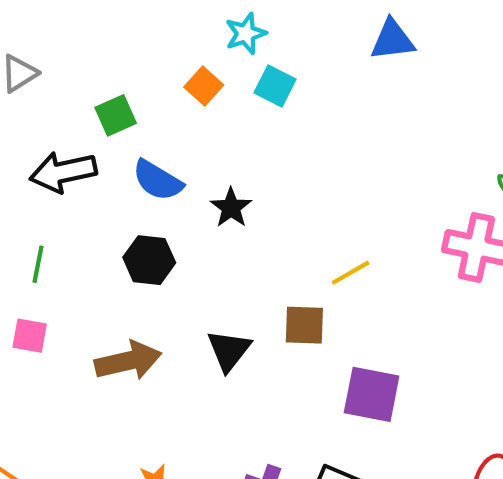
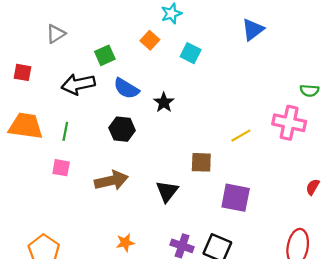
blue triangle: (393, 40) -> (253, 30), moved, turned -30
cyan square: (275, 86) -> (191, 53), moved
yellow line: (351, 273) -> (241, 136), moved
black triangle: (229, 350) -> (167, 191), moved

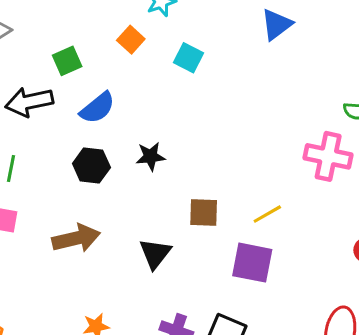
blue semicircle: (126, 88) -> (97, 108), turned -70
black star: (164, 102) -> (151, 156), moved, turned 30
yellow line: (241, 136) -> (267, 214), moved

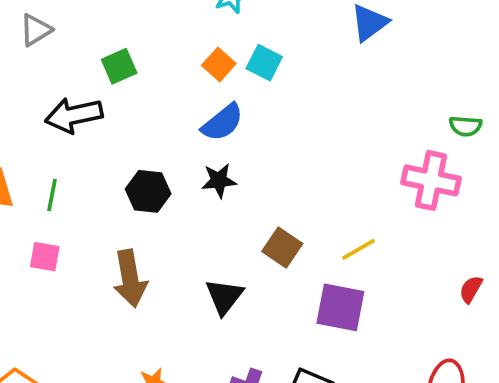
orange square: (131, 40) -> (219, 64), moved
blue semicircle: (97, 108) -> (222, 122), moved
brown square: (204, 213) -> (282, 248), turned 32
brown arrow: (76, 238) -> (130, 278), turned 93

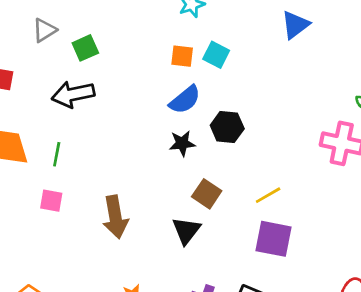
orange square: (219, 64) -> (182, 56), turned -35
green square: (119, 66) -> (85, 48), moved
black hexagon: (148, 191) -> (227, 127), moved
brown square: (282, 248) -> (207, 194), moved
yellow line: (358, 249) -> (268, 195), moved

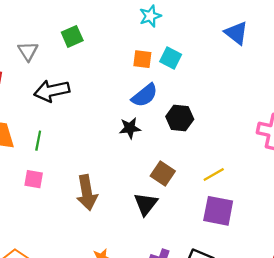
blue triangle: (295, 25) -> (236, 33), turned -45
gray triangle: (44, 30) -> (28, 51), moved, turned -30
green square: (85, 48) -> (72, 36), moved
black star: (182, 143) -> (130, 128), moved

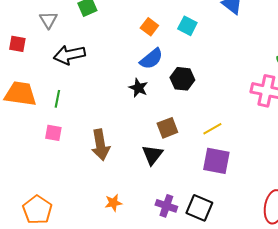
cyan square: (171, 58) -> (187, 26), moved
orange square: (142, 59) -> (149, 27), turned 30
black star: (130, 128) -> (138, 88), turned 30
brown square: (163, 173) -> (167, 128), turned 35

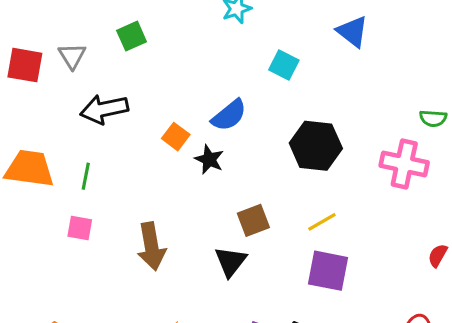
orange square: (149, 27) -> (176, 137), moved
red square: (17, 44) -> (25, 65), moved, size x1.4
black hexagon: (182, 79) -> (316, 146), moved, size x1.4

